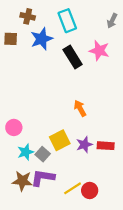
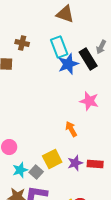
blue star: (42, 39) -> (68, 64), moved
pink star: (99, 51) -> (89, 101), moved
black rectangle: (73, 57) -> (88, 59), moved

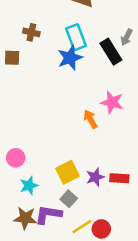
blue star: (68, 64) -> (70, 58), moved
orange arrow: (71, 129) -> (90, 119), moved
gray square: (36, 172) -> (69, 199), moved

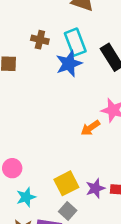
brown cross: (31, 32) -> (40, 40), moved
orange arrow: (90, 119) -> (90, 128), turned -96

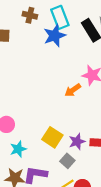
yellow square: (66, 183) -> (52, 137), turned -30
gray square: (68, 211) -> (67, 161), moved

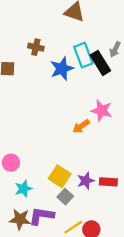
cyan rectangle: (60, 17) -> (83, 55), moved
gray square: (67, 161) -> (65, 197), moved

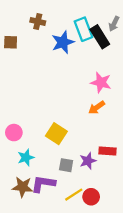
orange arrow: (81, 126) -> (97, 108), moved
yellow square: (60, 176) -> (56, 134), moved
purple star: (86, 181) -> (88, 161), moved
gray square: (65, 197) -> (66, 165), turned -32

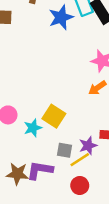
cyan star: (26, 158) -> (33, 128), moved
yellow line: (74, 195) -> (80, 160), moved
red circle: (91, 197) -> (80, 185), moved

